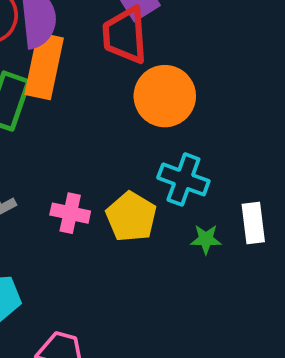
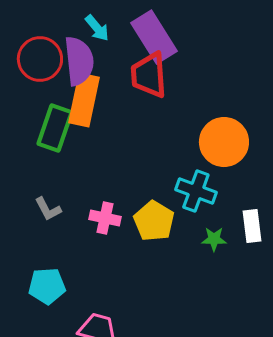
orange circle: (165, 96) -> (224, 142), moved

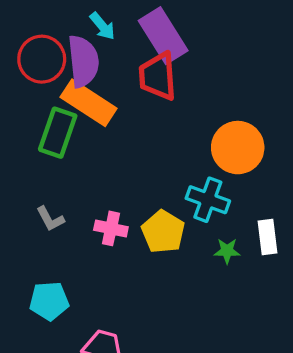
orange rectangle: (84, 100) -> (89, 103), turned -69

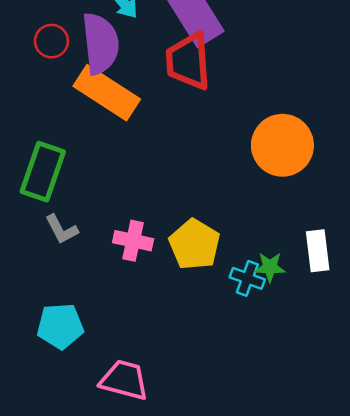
red circle: (42, 59) -> (51, 41), size x0.6
green rectangle: (58, 133) -> (43, 172), moved
cyan cross: (208, 200) -> (247, 278), moved, size x0.7

